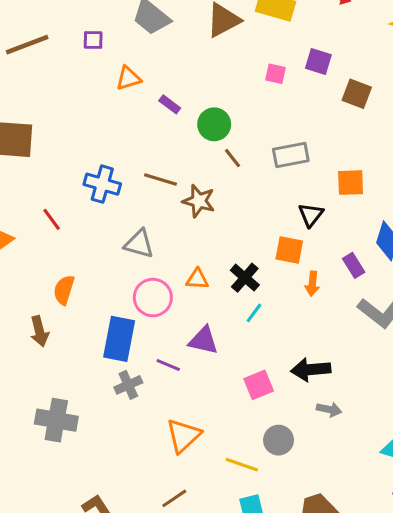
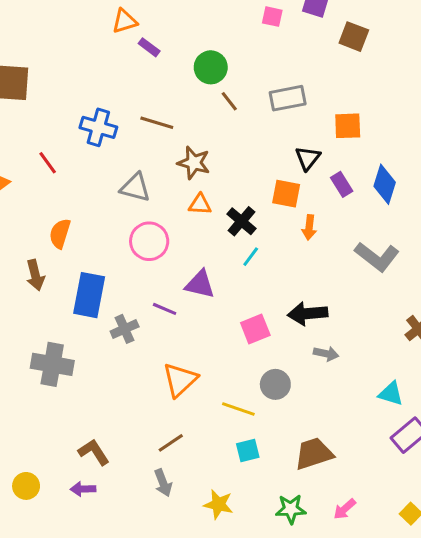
purple rectangle: (170, 104) -> (149, 47), moved
brown star: (199, 201) -> (194, 163), moved
purple rectangle: (354, 265) -> (342, 184), moved
orange triangle: (197, 279) -> (200, 204), moved
blue rectangle: (119, 339) -> (89, 295), moved

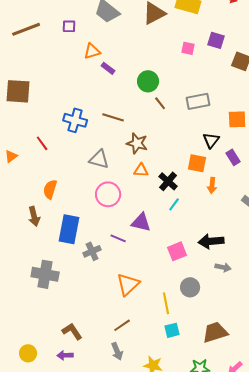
yellow line: (238, 409) -> (166, 303), turned 60

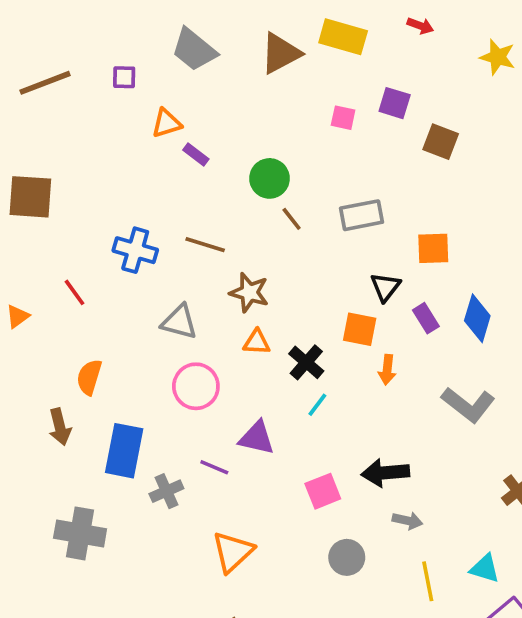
yellow line: (166, 303) -> (428, 581), moved

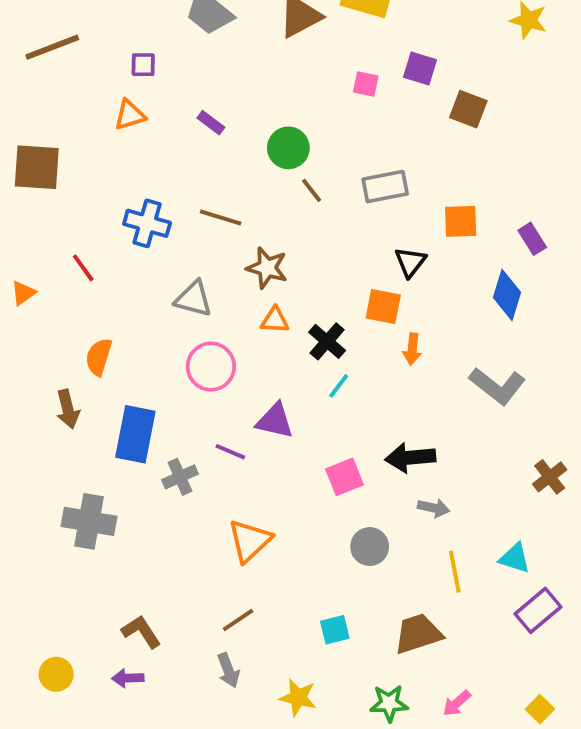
purple square: (124, 77) -> (143, 65), moved
orange triangle: (166, 123) -> (130, 115), moved
purple rectangle: (426, 318) -> (532, 239), moved

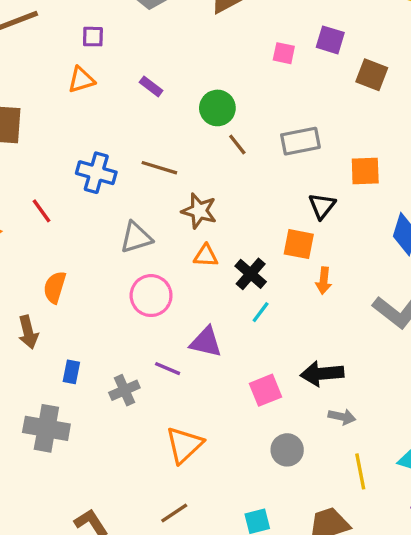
gray triangle: (194, 299) -> (136, 237), turned -32
blue rectangle: (135, 434) -> (71, 372), moved, size x0.5

